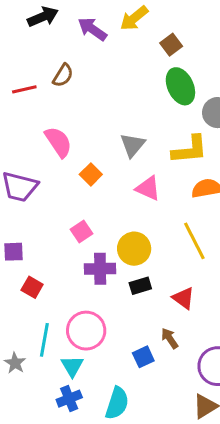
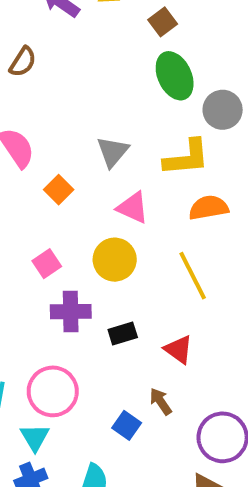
yellow circle: (134, 249) -> (115, 260), moved
blue square: (143, 357) -> (127, 425), turned -30

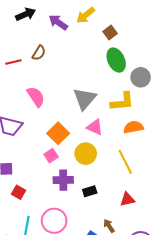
gray triangle: (113, 152) -> (85, 99), size x1.4
orange square: (59, 190) -> (58, 133), moved, size x1.5
red triangle: (179, 349) -> (127, 199), moved, turned -49

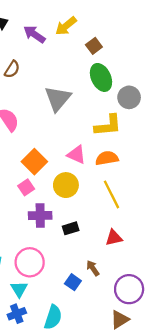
gray triangle: (85, 99) -> (58, 99), moved
orange semicircle: (133, 127) -> (107, 158), moved

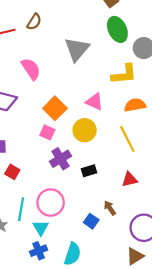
orange semicircle: (107, 158) -> (135, 105), moved
pink square: (26, 187) -> (47, 132), turned -32
purple cross: (40, 215) -> (60, 159), turned -30

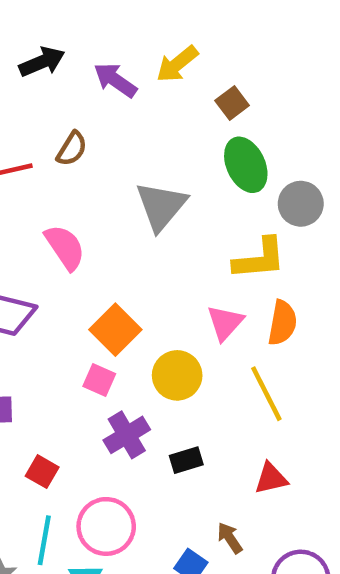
pink triangle: (94, 102) -> (225, 323), moved, turned 48
orange semicircle: (135, 105) -> (282, 323), turned 110
red square: (12, 172) -> (42, 472), moved

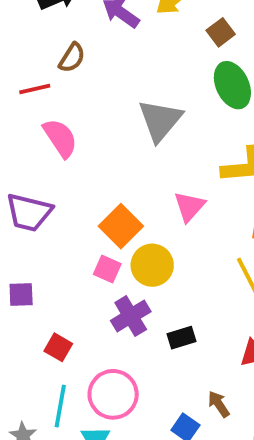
brown semicircle: (72, 149) -> (72, 58), moved
pink semicircle: (65, 247) -> (60, 138), moved
pink triangle: (225, 323) -> (189, 206), moved
yellow circle: (177, 375) -> (152, 265), moved

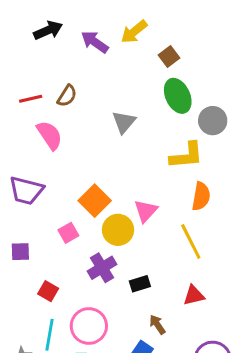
brown semicircle: (72, 58) -> (67, 96), moved
gray triangle: (160, 120) -> (124, 122), size x0.7
pink triangle: (189, 206) -> (146, 211), moved
pink square: (107, 269) -> (68, 233), moved, turned 36
brown arrow: (219, 404) -> (157, 325), moved

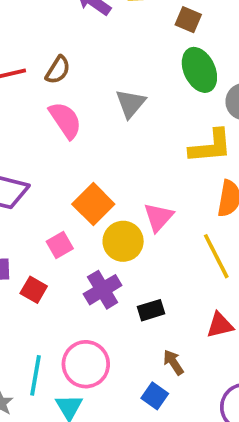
brown square: (169, 56) -> (188, 20), turned -30
pink semicircle: (50, 135) -> (65, 120), moved
red square: (48, 291) -> (34, 290), moved

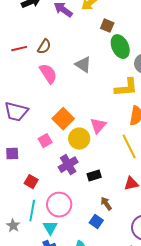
brown square: (188, 20) -> (107, 26), moved
gray triangle: (131, 103) -> (83, 65), turned -36
red square: (34, 290) -> (31, 182), moved

